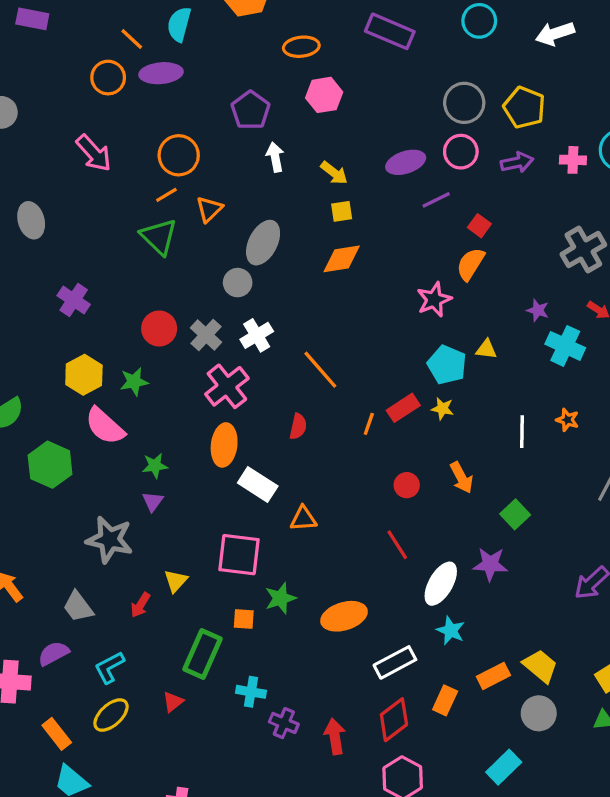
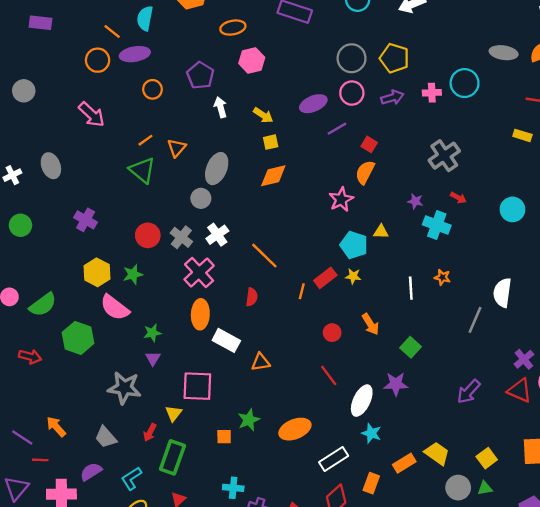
orange circle: (179, 155) -> (152, 89), moved, size x0.7
pink square: (239, 555) -> (197, 386), moved
green rectangle: (203, 654) -> (172, 457), moved
gray circle: (539, 713) -> (458, 488), moved

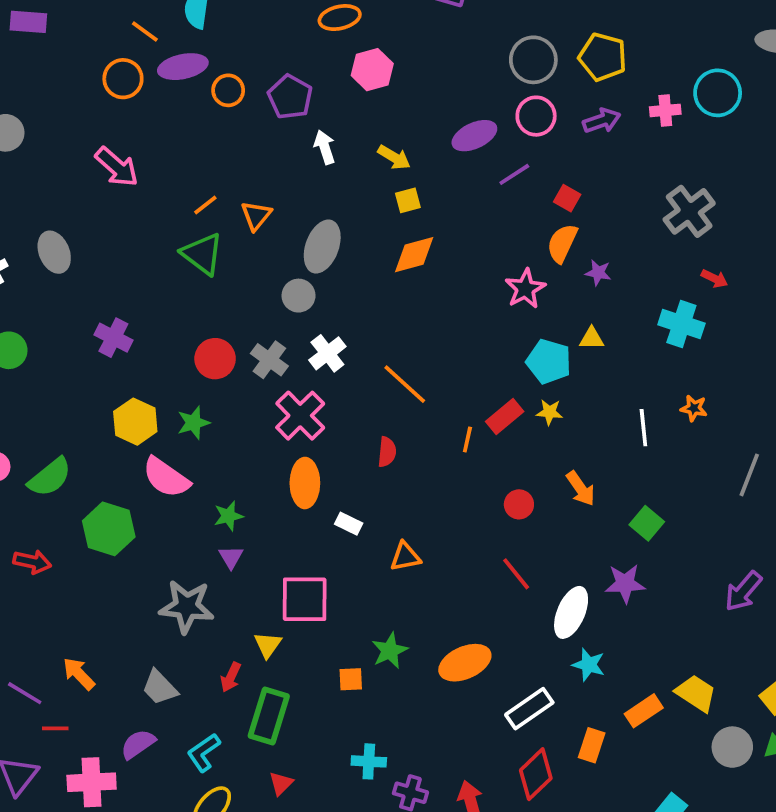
orange circle: (152, 89) -> (228, 90), moved
purple star: (415, 201) -> (598, 273), moved
white rectangle: (226, 340) -> (349, 524), size x0.6

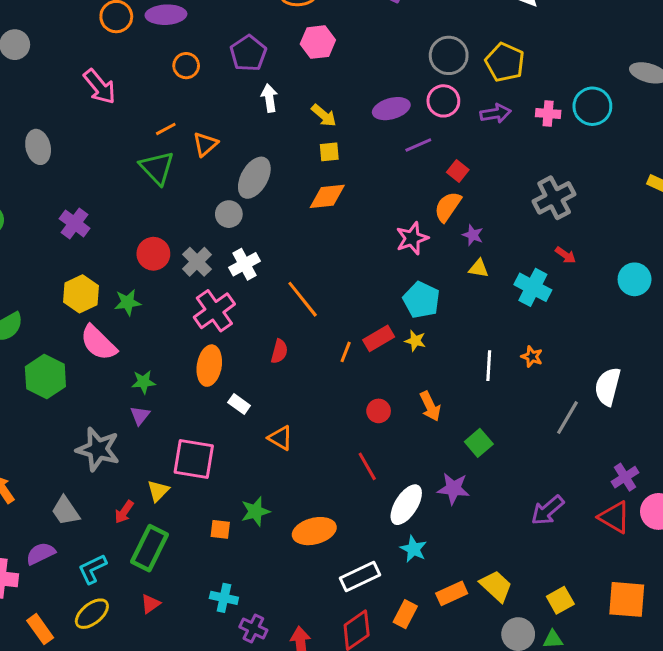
orange circle: (228, 90) -> (186, 66), moved
yellow triangle: (592, 338) -> (479, 268), moved
orange triangle: (405, 557) -> (280, 438), turned 32

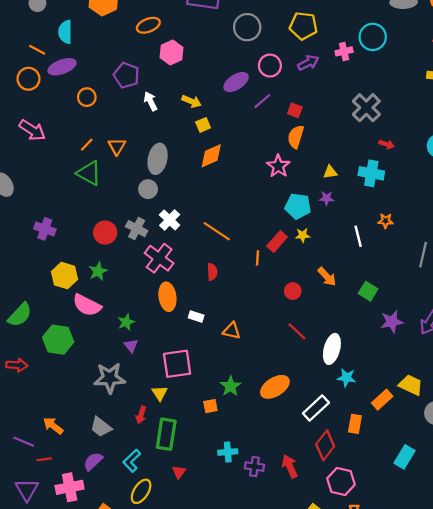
gray circle: (449, 55) -> (247, 27), moved
purple star: (473, 235) -> (327, 198), moved
purple star: (453, 489) -> (392, 322), moved

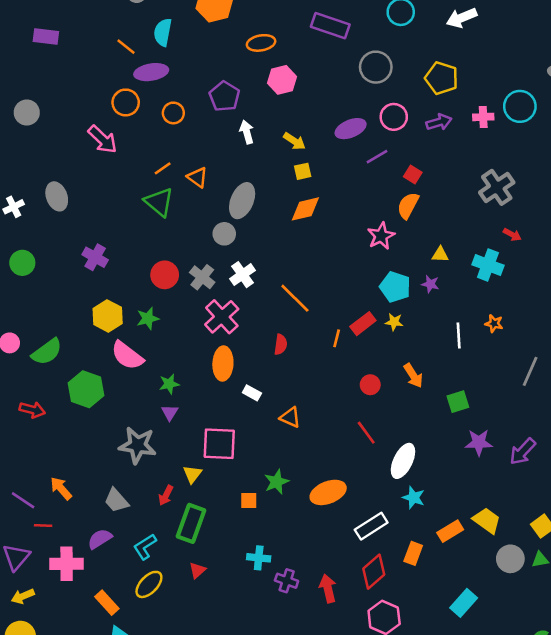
orange circle: (29, 79) -> (126, 102), moved
orange triangle: (117, 147) -> (197, 177), turned -36
green square: (368, 291) -> (458, 402), turned 30

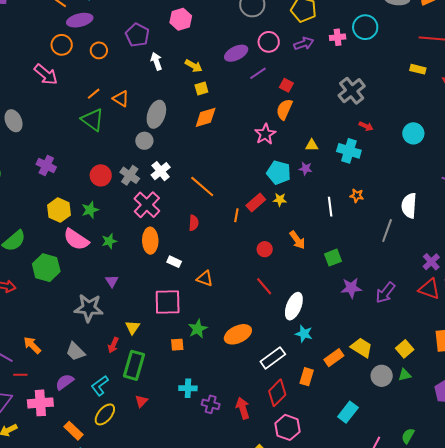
green star: (169, 384) -> (109, 241), moved
pink square: (219, 444) -> (168, 302), moved

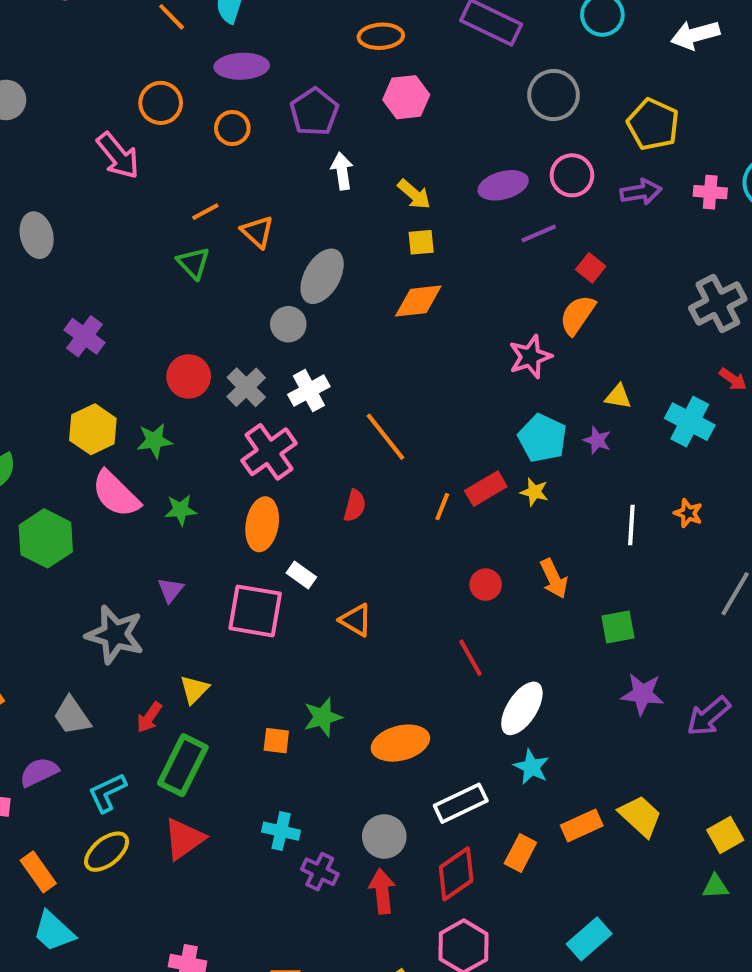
purple ellipse: (80, 20) -> (242, 66), moved
green triangle: (93, 120) -> (194, 263), size x0.7
pink square: (168, 302) -> (255, 611), moved
gray circle: (382, 376) -> (384, 837), moved
red triangle: (141, 401) -> (184, 839), size x1.6

